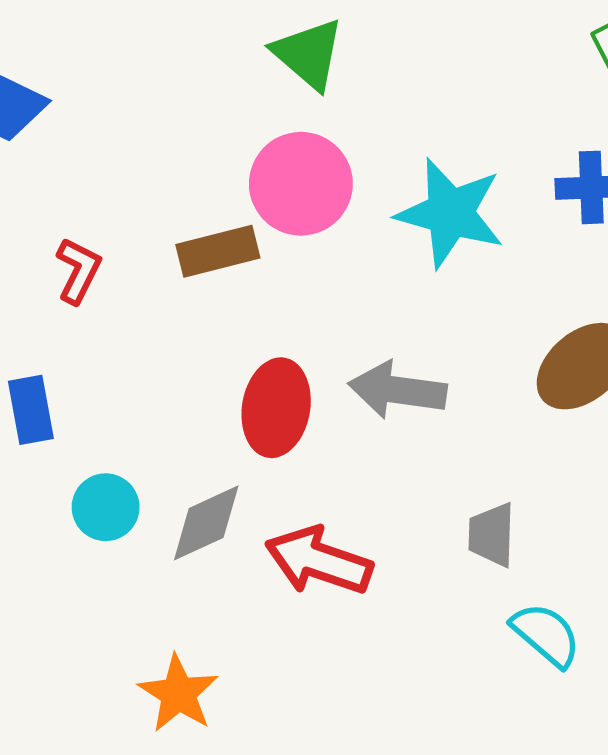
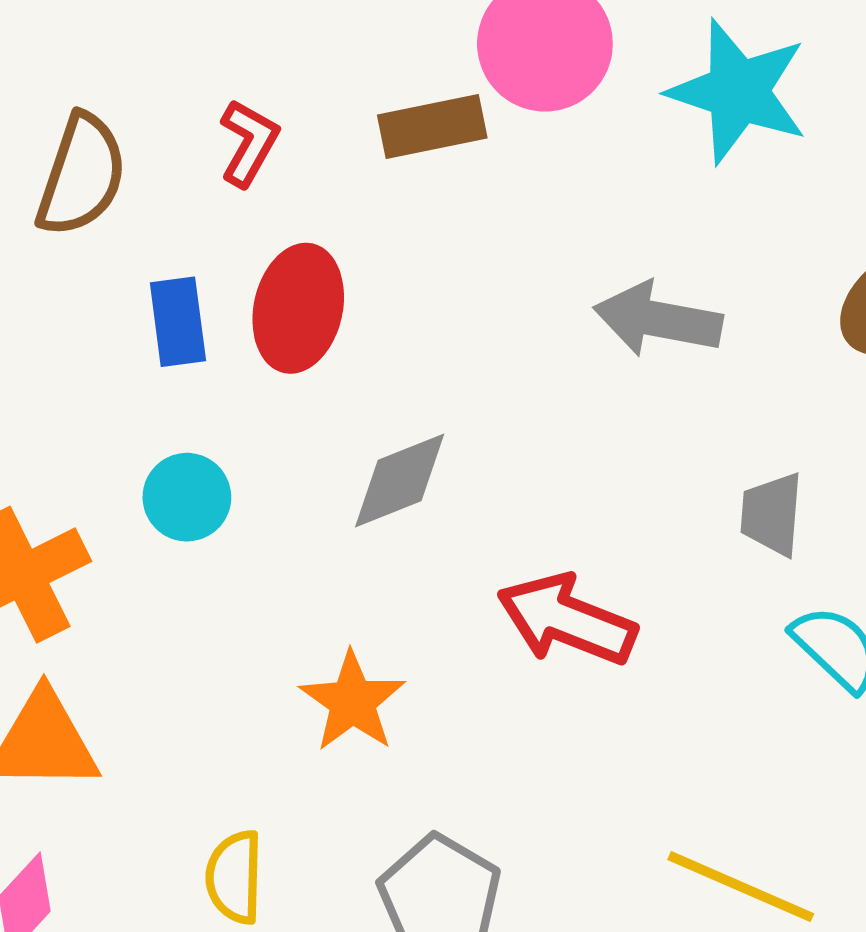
red ellipse: (276, 408) -> (298, 308), moved
cyan circle: (106, 507) -> (187, 497), moved
red arrow: (319, 561) -> (567, 620), moved

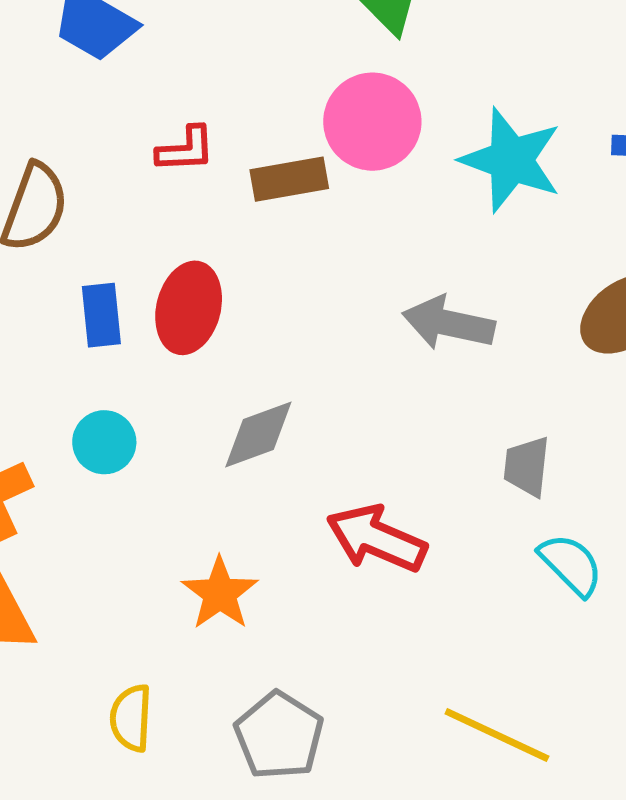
red L-shape: (249, 143) -> (186, 149), moved, turned 56

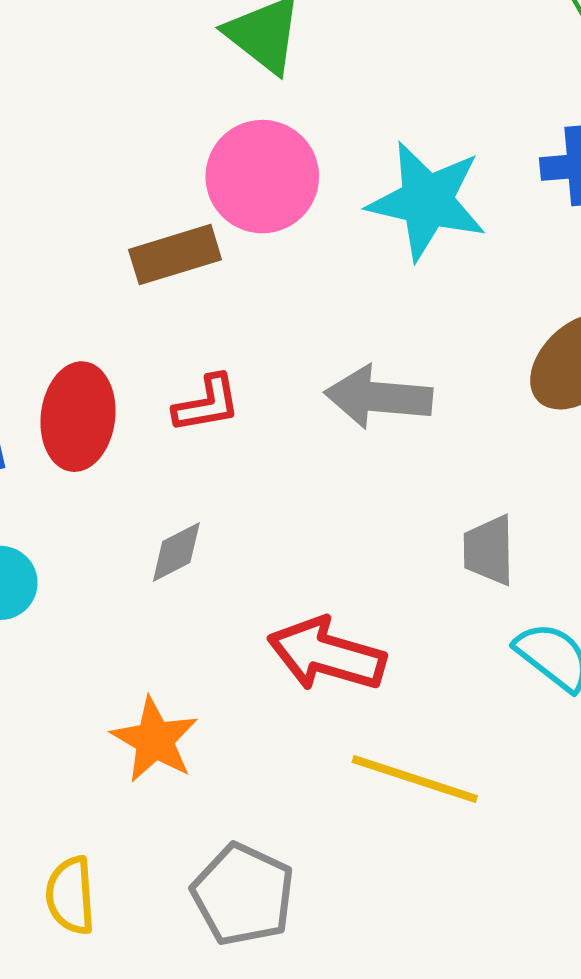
red L-shape: (186, 149) -> (207, 404), moved
gray diamond: (258, 435) -> (176, 552), size x0.7
yellow line: (497, 735) -> (415, 779), moved

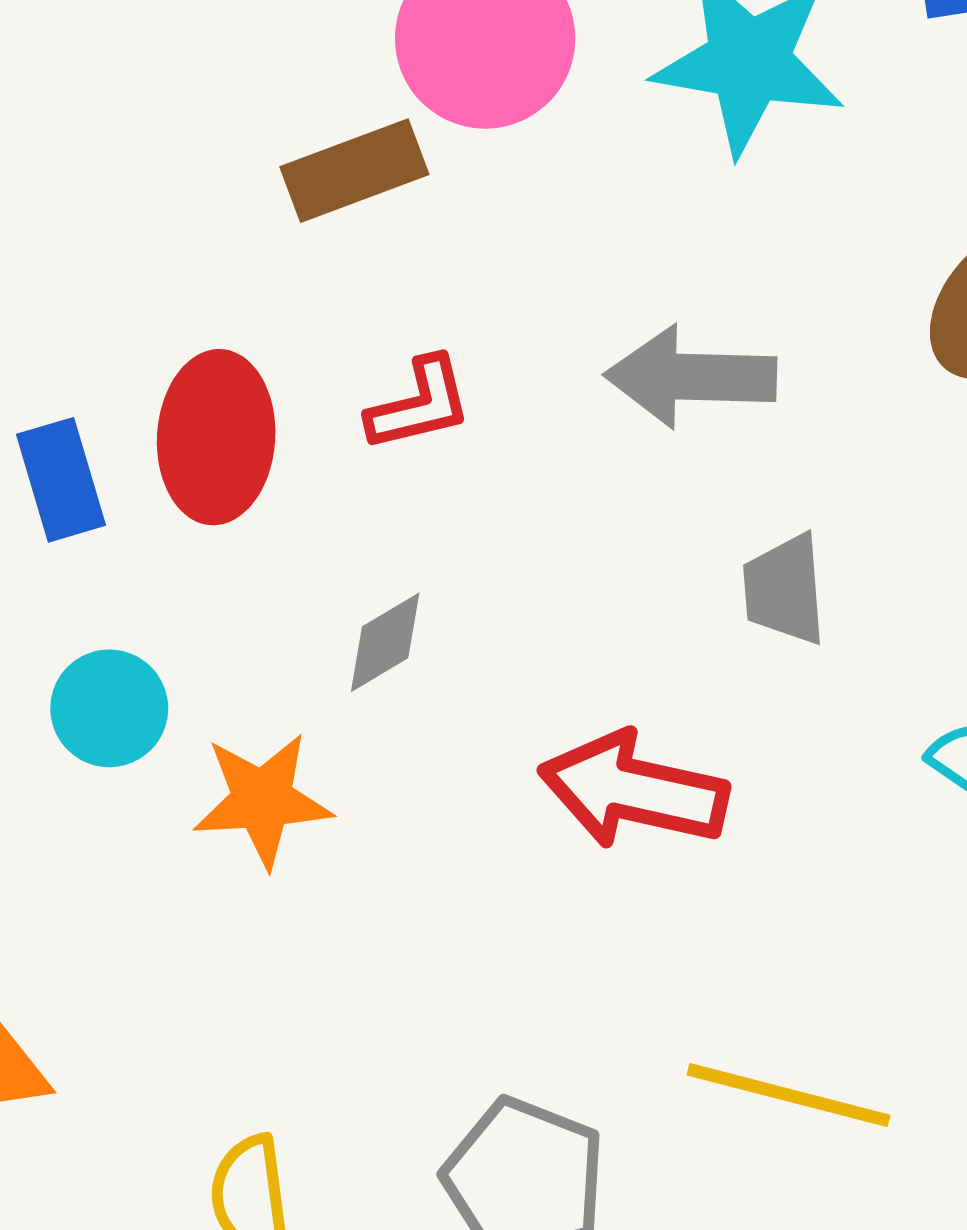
gray trapezoid: (489, 550) -> (785, 590), moved
orange star: (155, 740) -> (262, 800), moved, turned -30
yellow line: (415, 779) -> (789, 1095), moved

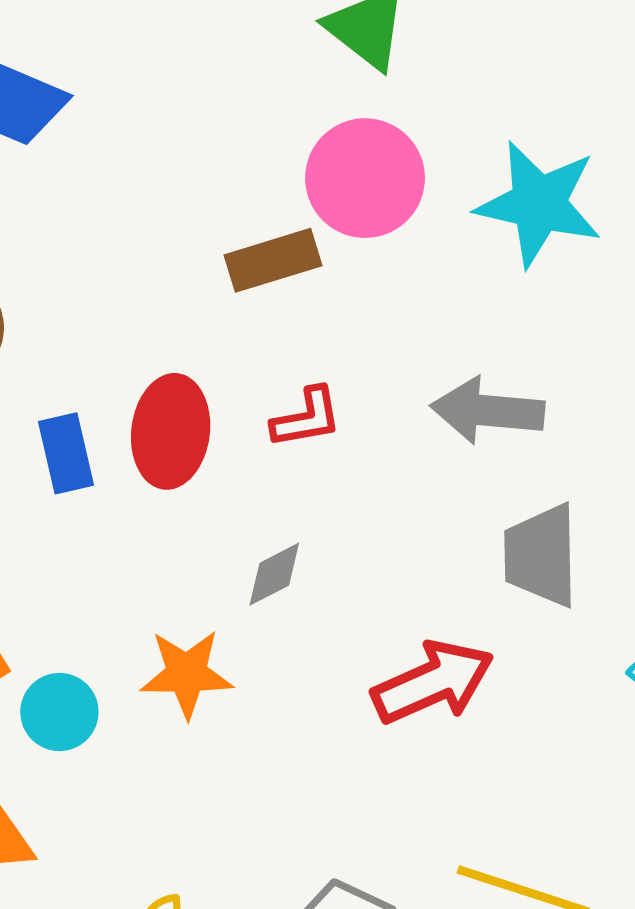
gray trapezoid: (785, 590) -> (541, 555), size x1.4
cyan circle: (109, 708) -> (59, 712), moved
red arrow: (634, 790) -> (433, 682), turned 140

